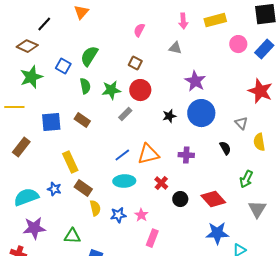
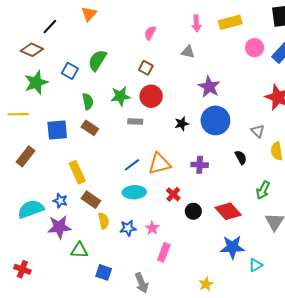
green semicircle: (85, 86) -> (88, 101), moved
gray rectangle: (125, 114) -> (135, 122), turned 48
purple star: (34, 228) -> (59, 227), moved

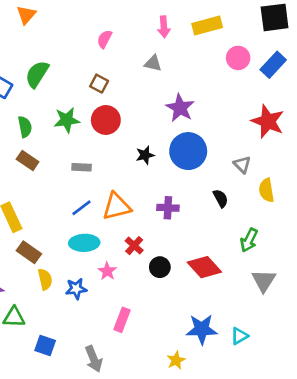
gray rectangle: (135, 122) -> (82, 167), moved
pink star: (152, 228) -> (107, 271), moved
blue star: (232, 247) -> (202, 329), moved

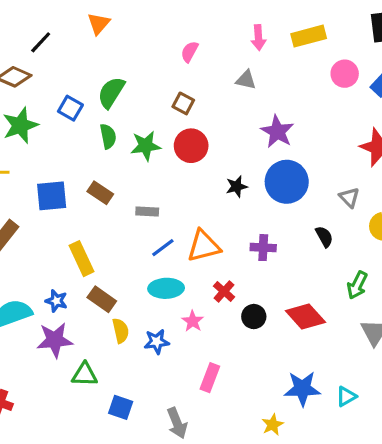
green semicircle: (25, 127) -> (108, 136), moved
gray rectangle: (82, 167) -> (147, 212), moved

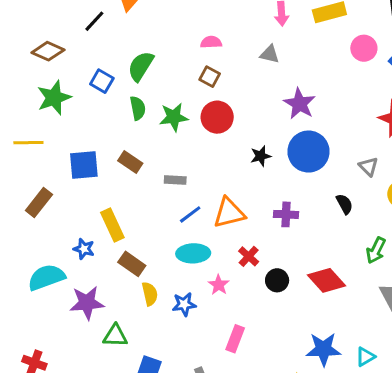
black line: (41, 42) -> (94, 21), moved
pink semicircle: (190, 52) -> (211, 42), moved, turned 60
blue star: (56, 301) -> (84, 249), moved

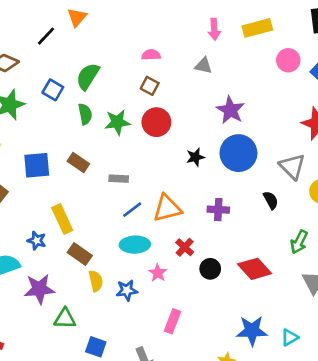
gray triangle: (368, 167) -> (292, 167), size x1.5

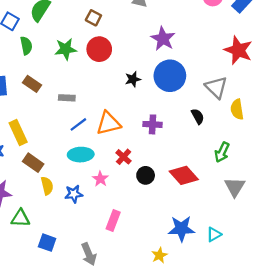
green semicircle: (85, 114) -> (26, 46), moved

